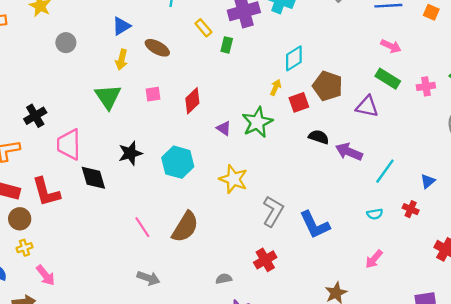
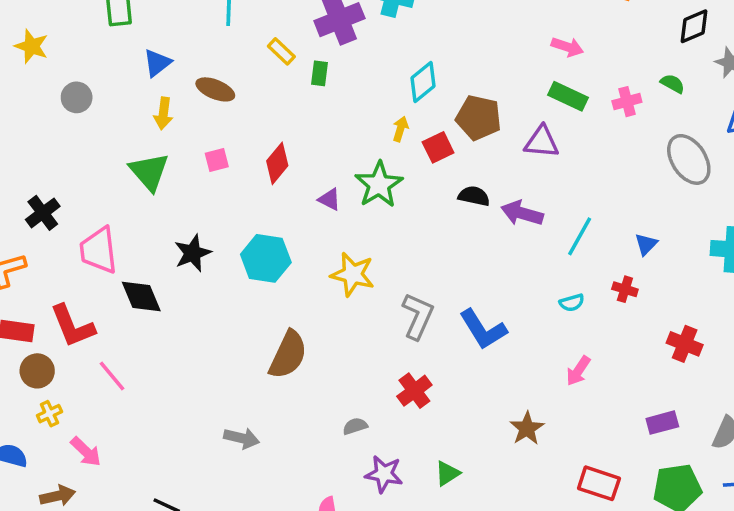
pink line: (142, 227) -> (112, 376), moved

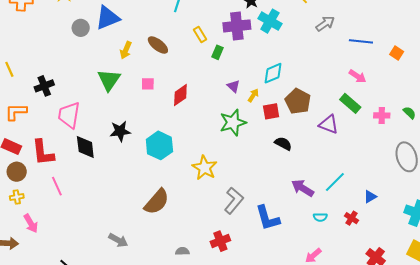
blue triangle: (157, 63) -> (108, 18), moved, size x1.5
purple triangle: (329, 199) -> (233, 86), moved
purple arrow: (522, 213) -> (303, 188), moved

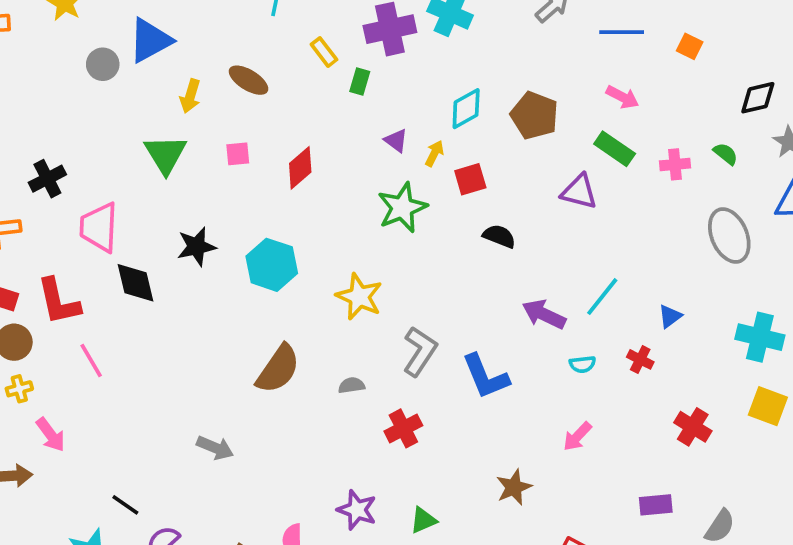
brown pentagon: (298, 101) -> (534, 115), moved
gray semicircle: (182, 251) -> (352, 385), moved

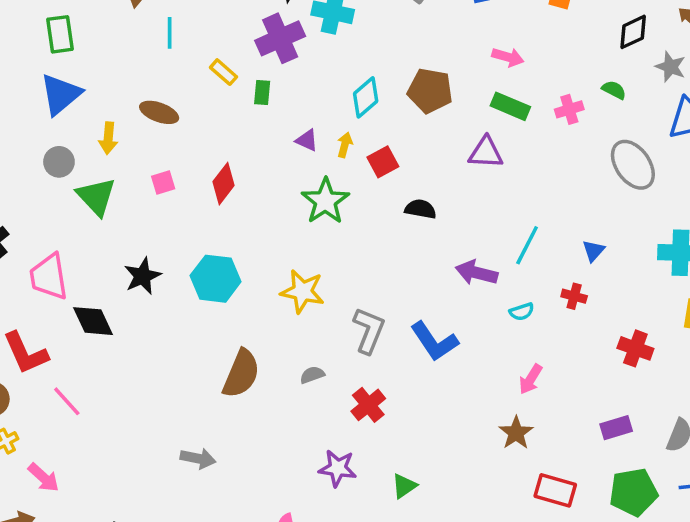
gray circle: (103, 64) -> (59, 162), moved
brown star: (514, 487) -> (516, 433), moved
purple star: (357, 510) -> (338, 468), moved

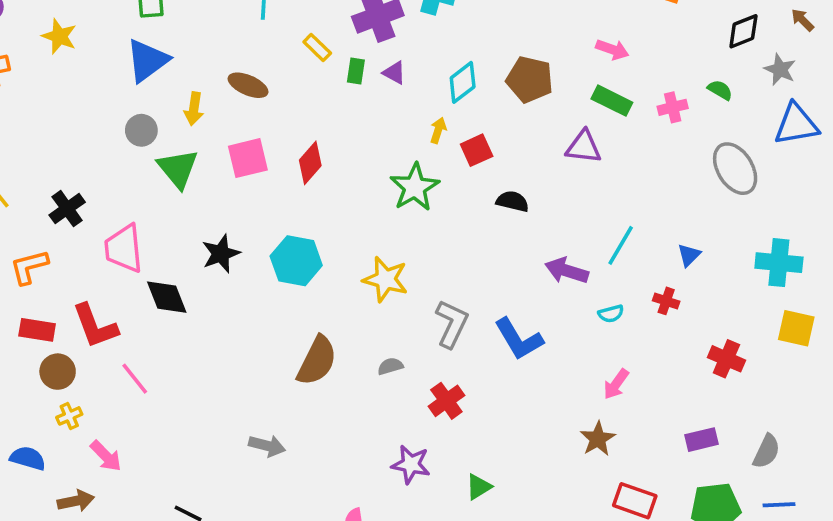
purple triangle: (307, 140) -> (394, 73), moved
pink square: (163, 183) -> (248, 158), size x1.6

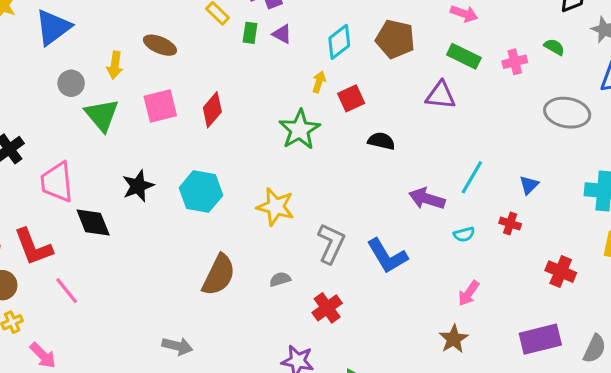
blue triangle: (147, 61) -> (53, 27), moved
gray ellipse: (735, 169) -> (567, 113), turned -48
purple rectangle: (702, 440) -> (540, 339), size x1.5

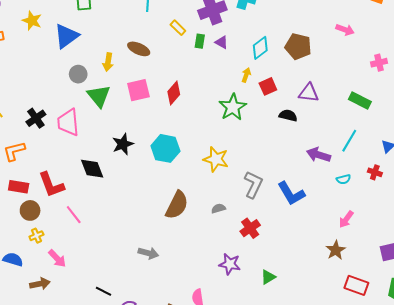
green rectangle: (464, 56) -> (360, 101), moved
purple triangle: (441, 95) -> (309, 93), moved
pink trapezoid: (57, 182) -> (68, 122), moved

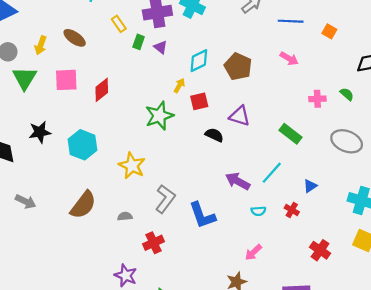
gray arrow: (148, 253) -> (26, 201), moved

